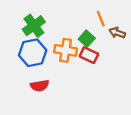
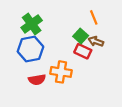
brown arrow: (117, 33) -> (96, 41), moved
orange cross: (66, 50) -> (61, 72), moved

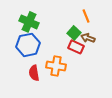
green cross: (32, 24) -> (29, 22), turned -30
red semicircle: (37, 80) -> (34, 73), turned 91

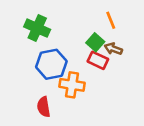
blue hexagon: (28, 45) -> (51, 64), moved
red semicircle: (34, 73) -> (44, 107), moved

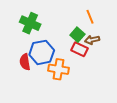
brown arrow: (113, 49) -> (92, 40), turned -32
red semicircle: (44, 107) -> (25, 62), moved

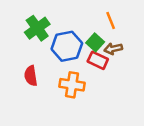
green cross: (30, 23) -> (37, 28), turned 30
blue hexagon: (42, 52) -> (67, 46), moved

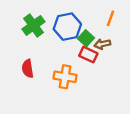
orange line: (111, 20) -> (111, 18), moved, turned 42
blue hexagon: (67, 46) -> (67, 27), moved

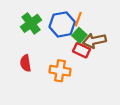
orange line: (111, 18) -> (78, 19), moved
brown arrow: (102, 44) -> (94, 41), size x1.5

